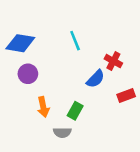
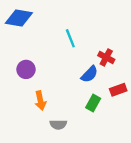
blue diamond: (20, 43) -> (19, 18), moved
green rectangle: (75, 111) -> (93, 103), moved

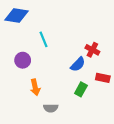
cyan line: (70, 38) -> (43, 39), moved
red rectangle: (118, 90) -> (103, 78), turned 32

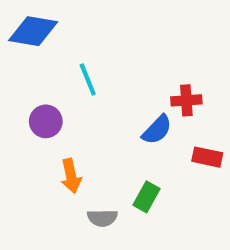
red cross: (92, 50) -> (186, 100), turned -32
green rectangle: (81, 89) -> (146, 197), moved

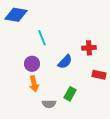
purple circle: (46, 121) -> (32, 64), moved
blue semicircle: (157, 130) -> (65, 62), moved

